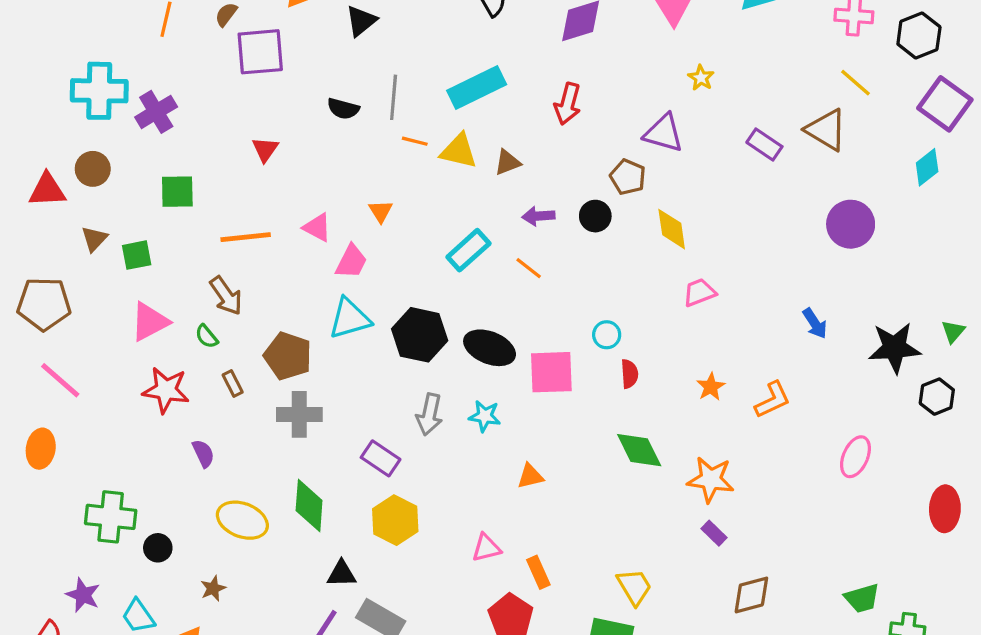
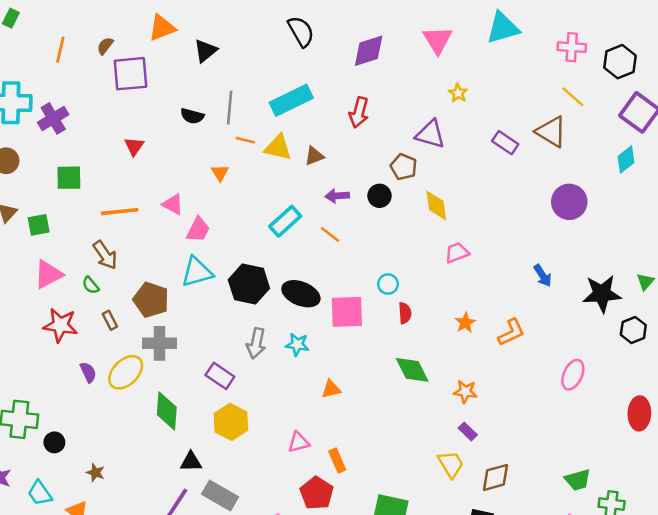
orange triangle: (381, 211) -> (220, 173), moved
orange star: (711, 479) -> (465, 392), size x0.7
yellow ellipse: (242, 520) -> (126, 372), moved, turned -66
yellow trapezoid: (634, 587) -> (451, 464), moved
brown star: (213, 588) -> (95, 473), turned -30

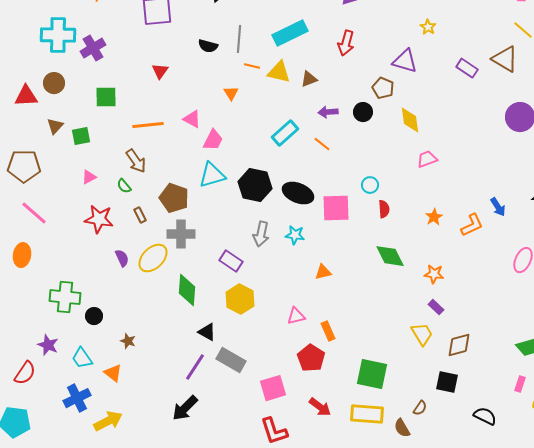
pink triangle: (48, 274) -> (89, 177), size x0.6
blue arrow: (543, 276) -> (498, 207), moved
black triangle: (191, 462) -> (207, 332), turned 30

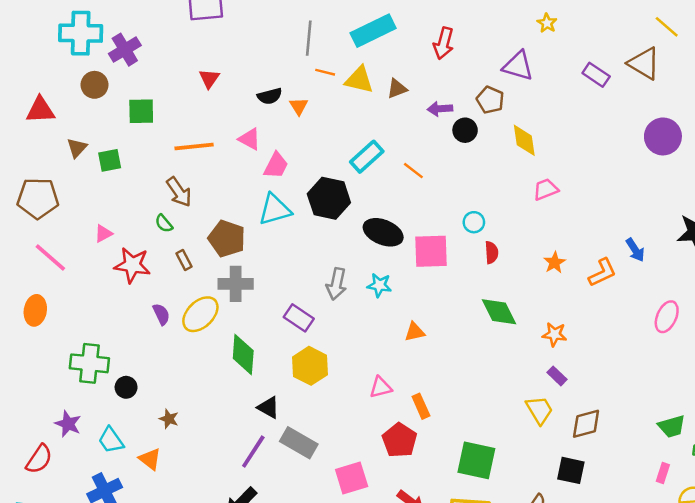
black semicircle: (208, 46) -> (270, 96), moved, turned -30
brown circle: (54, 83) -> (95, 85), moved
purple arrow: (328, 112) -> (440, 109), moved
pink triangle: (89, 177) -> (103, 234), moved
black hexagon: (255, 185) -> (329, 198), moved

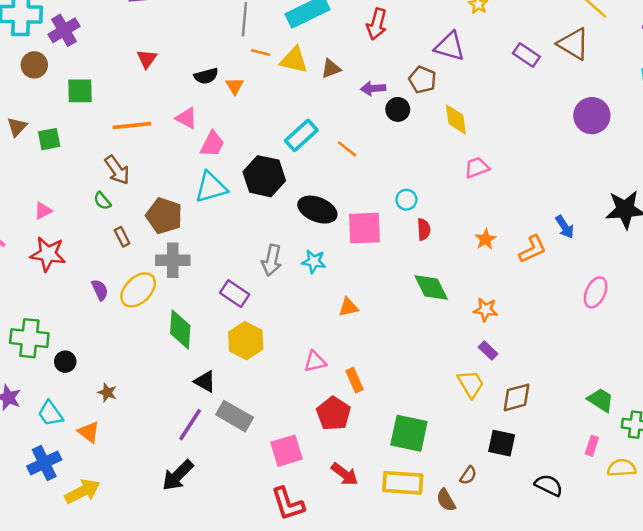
red star: (132, 265) -> (48, 254), moved
green trapezoid: (672, 426) -> (601, 400), turned -132

